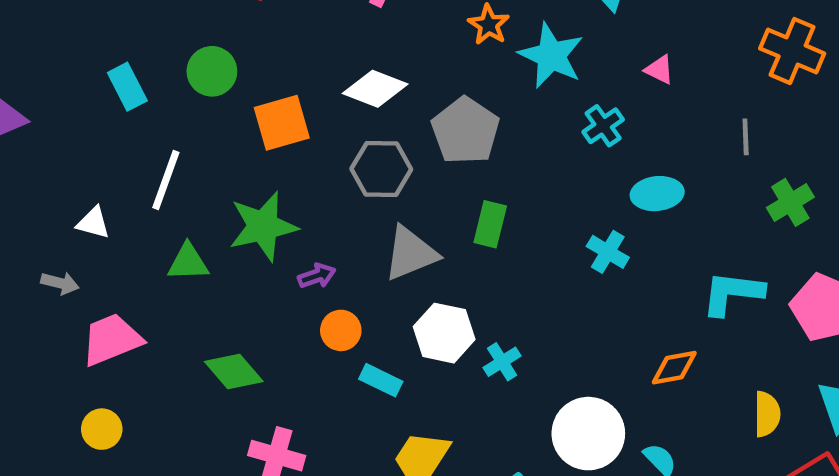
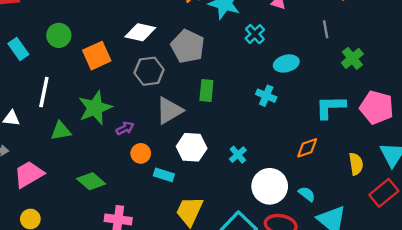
cyan cross: (502, 362) -> (238, 155), moved

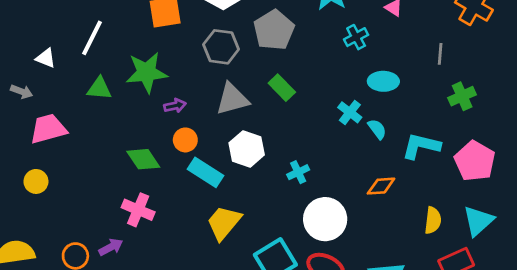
green rectangle: (206, 91) -> (282, 88), turned -65
cyan rectangle: (164, 175) -> (205, 172), size x1.4
green diamond: (91, 181) -> (143, 159), moved
cyan semicircle: (307, 194) -> (377, 129), moved

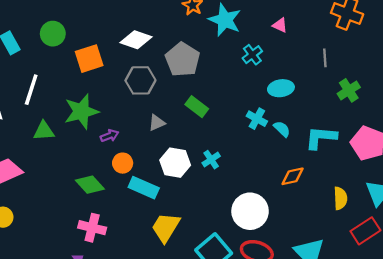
gray triangle: (232, 99) -> (157, 123), size x0.6
cyan cross: (298, 172) -> (211, 160), moved

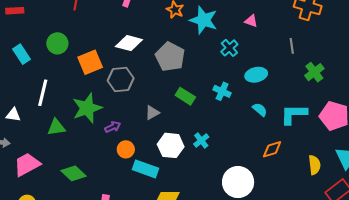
gray hexagon: (140, 80) -> (121, 79), moved
cyan cross: (257, 119) -> (222, 91), moved
green diamond: (90, 185) -> (73, 173), moved

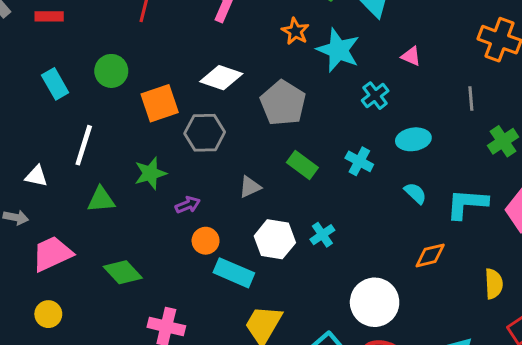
green star: (87, 108) -> (150, 173), size x0.7

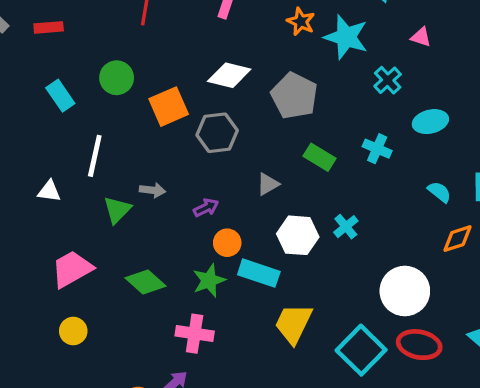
green star: (150, 173) -> (209, 280), moved
cyan semicircle: (415, 193) -> (439, 192), moved
green triangle: (101, 200) -> (117, 210), turned -36
gray arrow: (16, 217) -> (152, 190), moved

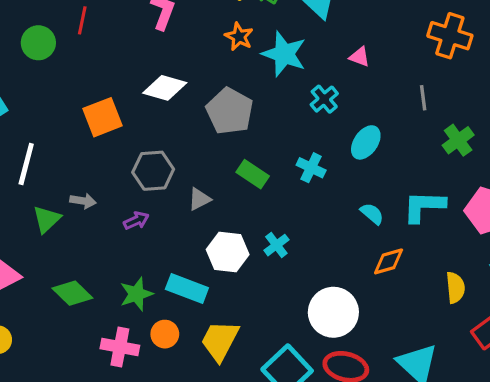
green circle: (117, 78) -> (38, 43), moved
cyan ellipse: (430, 122) -> (366, 142), turned -44
gray hexagon: (217, 133) -> (153, 171), moved
orange circle: (227, 243) -> (165, 334), moved

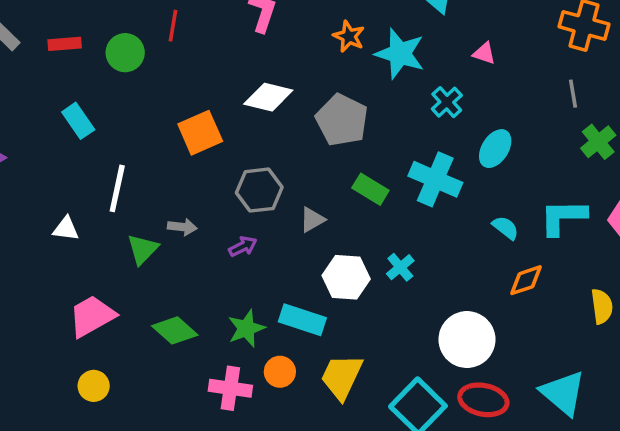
gray line: (423, 98) -> (573, 94), moved
cyan cross: (311, 168) -> (435, 179), size x1.6

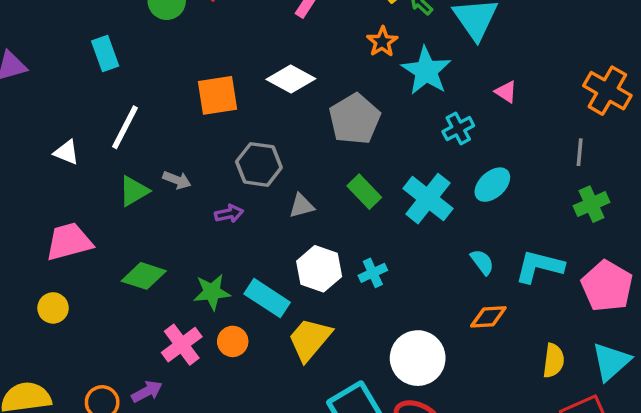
green diamond: (175, 330) -> (144, 276), turned -39
yellow trapezoid: (342, 377) -> (310, 339), moved
pink cross: (230, 388) -> (182, 345), turned 30

